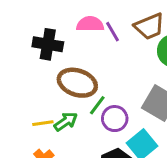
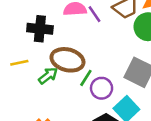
green arrow: (66, 122) -> (48, 76), moved
yellow line: (43, 123) -> (19, 63), moved

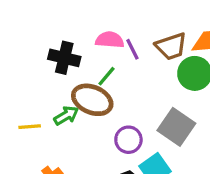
yellow line: (19, 63) -> (30, 127), moved
green line: (86, 78) -> (107, 76), moved

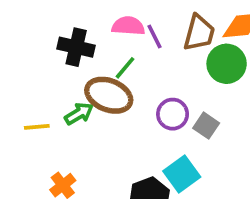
brown trapezoid: (171, 46) -> (199, 33), turned -56
gray square: (176, 127) -> (206, 126), size x0.6
purple circle: (128, 140) -> (173, 114), moved

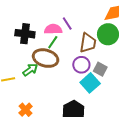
pink semicircle: (128, 26) -> (53, 29), moved
brown trapezoid: (199, 33) -> (88, 43), moved
cyan square: (182, 174) -> (90, 83), moved

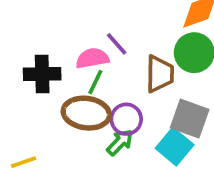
purple circle: (81, 65) -> (126, 119), moved
gray square: (100, 69) -> (190, 119), size x1.5
green arrow: (30, 70) -> (120, 142), moved

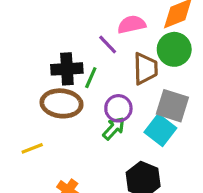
pink semicircle: (92, 58) -> (132, 24), moved
black cross: (42, 74) -> (67, 69), moved
brown ellipse: (86, 113) -> (62, 103), moved

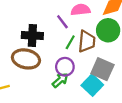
green line: (91, 78) -> (70, 42), moved

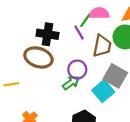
purple line: (62, 22) -> (79, 32), moved
green line: (70, 42) -> (85, 20), moved

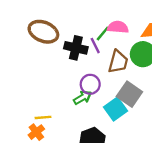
black cross: (47, 34) -> (76, 48), moved
brown ellipse: (38, 57) -> (43, 32), moved
yellow line: (11, 84) -> (43, 117), moved

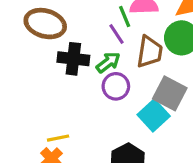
green line: (103, 33) -> (125, 17), turned -56
black cross: (76, 48) -> (73, 59), moved
green arrow: (83, 98) -> (108, 62), moved

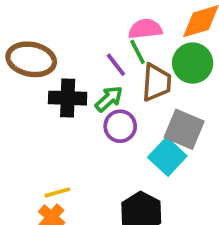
green line: (125, 17) -> (137, 52), moved

